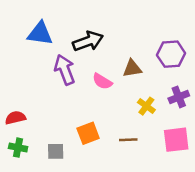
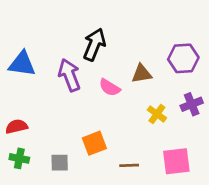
blue triangle: (40, 33) -> (22, 64), moved
black arrow: (88, 41) -> (94, 44), turned -48
brown line: (128, 140) -> (129, 165), moved
pink square: (176, 140) -> (176, 161), moved

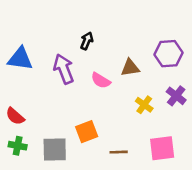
black arrow: (94, 44) -> (87, 41), size x0.6
purple cross: (192, 104) -> (176, 96), turned -30
red semicircle: (17, 126) -> (15, 116), turned -126
gray square: (60, 163) -> (55, 150), size x1.5

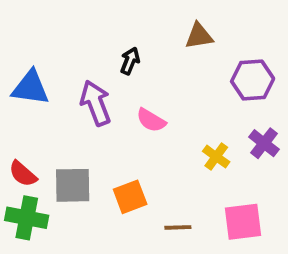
brown triangle: (130, 68) -> (199, 36), moved
green cross: (18, 146) -> (27, 218), size x1.5
gray square: (55, 150) -> (73, 185), moved

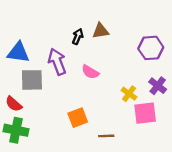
brown triangle: (199, 36) -> (101, 31), moved
gray square: (73, 185) -> (32, 80), moved
pink square: (243, 222) -> (145, 113), moved

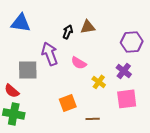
blue triangle: (18, 53) -> (21, 23), moved
purple cross: (158, 86) -> (124, 71), moved
yellow cross: (129, 94) -> (99, 82), moved

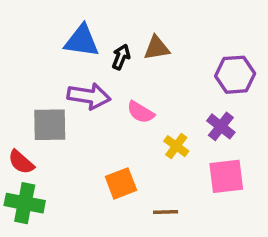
blue triangle: (21, 23) -> (82, 41), moved
purple arrow: (50, 54) -> (89, 96), turned 120

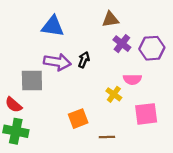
brown triangle: (157, 48) -> (110, 19), moved
black arrow: (121, 57) -> (84, 60), moved
pink semicircle: (141, 112) -> (132, 79), moved, turned -30
purple cross: (221, 126) -> (122, 44), moved

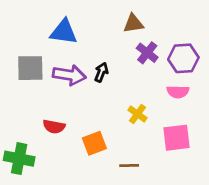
pink semicircle: (132, 79) -> (178, 92), moved
gray square: (32, 80) -> (30, 68), moved
red semicircle: (13, 105) -> (54, 127), moved, turned -30

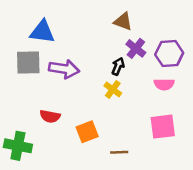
brown triangle: (133, 24) -> (123, 21), turned 30
blue triangle: (64, 32) -> (42, 32), moved
black arrow: (101, 72) -> (118, 66), moved
yellow cross: (137, 114) -> (113, 89), moved

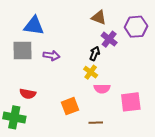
purple hexagon: (169, 54) -> (136, 27), moved
purple arrow: (64, 69) -> (51, 56), size x0.7
pink semicircle: (164, 84) -> (102, 89), moved
red semicircle: (50, 116) -> (28, 94), moved

